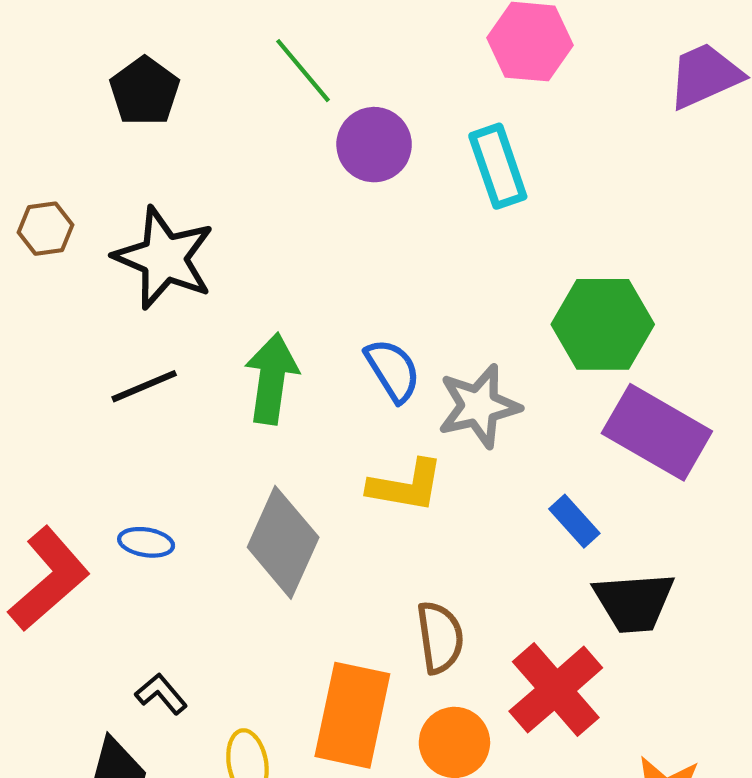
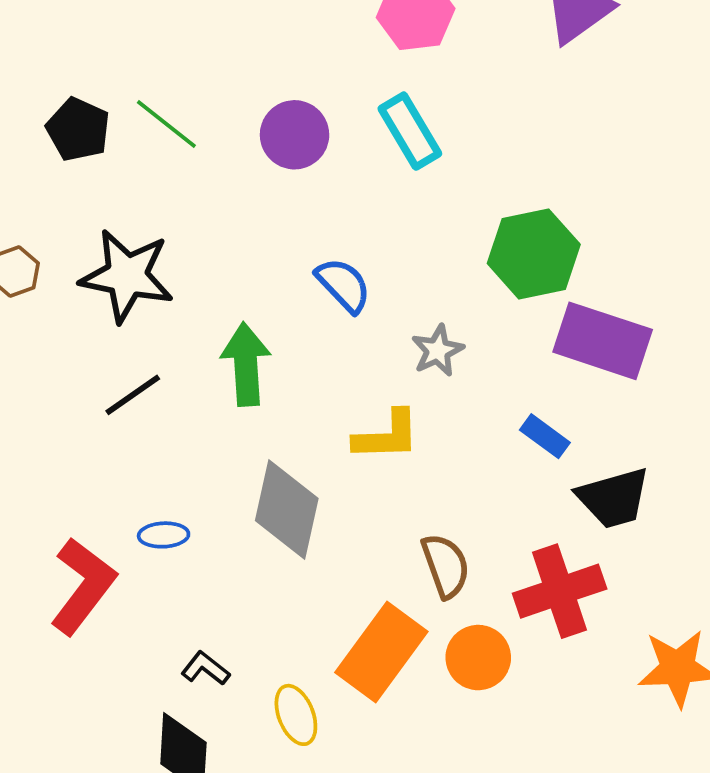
green line: (303, 71) -> (166, 124), moved
blue semicircle: (393, 370) -> (343, 285), moved
gray star: (479, 406) -> (438, 351), size x0.7
red cross: (556, 690) -> (560, 591), turned 34
orange rectangle: (352, 715) -> (381, 652), turned 36

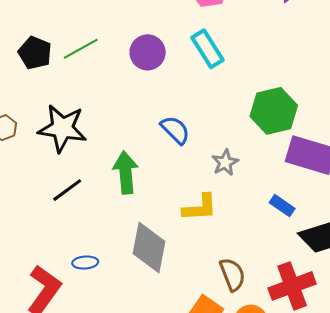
green line: (166, 124) -> (81, 49), turned -66

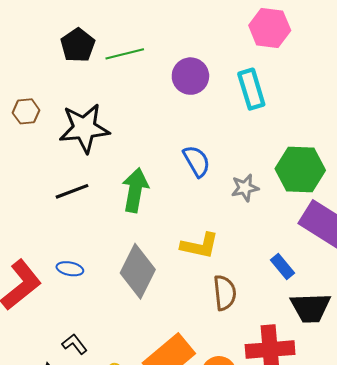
black star: (62, 128) -> (84, 128), turned -30
gray star: (225, 163) -> (245, 188), moved
brown semicircle: (232, 274) -> (225, 293), moved

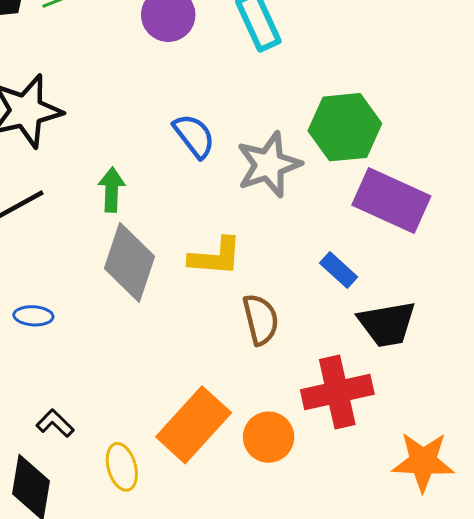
gray star: (245, 188) -> (269, 165), size x1.6
green arrow: (135, 190) -> (112, 190), size x0.7
gray diamond: (138, 271) -> (129, 262), moved

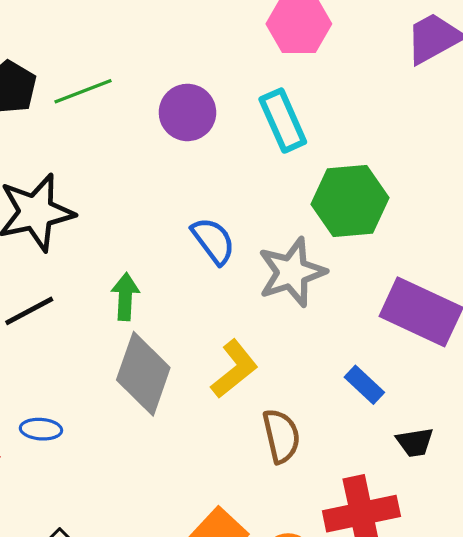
green hexagon: (345, 127) -> (350, 201), moved
yellow L-shape: (215, 257) -> (234, 369), turned -44
black trapezoid: (387, 324) -> (415, 442), size x0.6

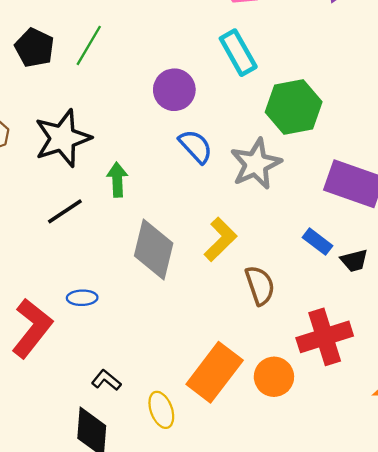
green line: (83, 91) -> (89, 45), turned -33
purple circle: (187, 112) -> (174, 90), moved
green arrow: (125, 297) -> (117, 180), moved
black trapezoid: (415, 442) -> (354, 261), moved

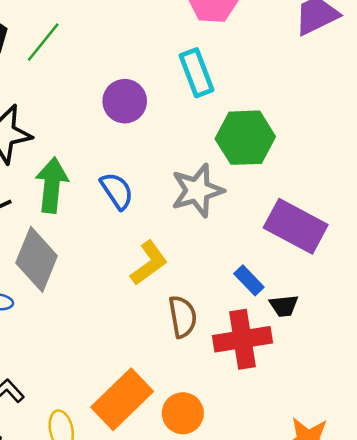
blue semicircle: (196, 146) -> (117, 191), moved
green arrow: (117, 180) -> (52, 185), size x1.5
gray diamond: (154, 250) -> (37, 259), moved
red cross: (325, 337) -> (243, 339), moved

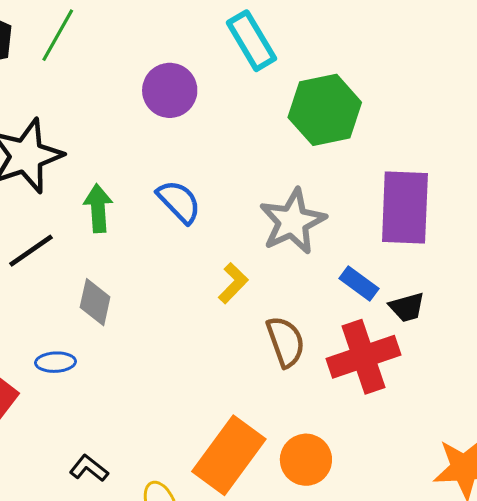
green arrow: (52, 185) -> (98, 208), size x0.7
gray star: (197, 190) -> (293, 221), moved
purple rectangle: (296, 226) -> (405, 208), turned 74
gray diamond: (37, 259) -> (95, 302), size x0.6
yellow L-shape: (149, 263) -> (233, 283), size x0.7

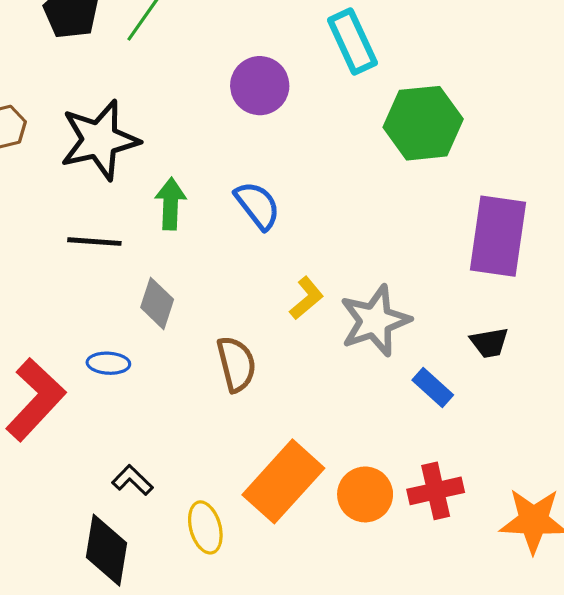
gray star: (293, 221) -> (375, 321), moved
black line: (31, 251) -> (94, 242), turned 33
blue rectangle: (359, 283) -> (433, 387), moved
brown semicircle: (286, 342) -> (236, 364), moved
red cross: (363, 357) -> (436, 491), moved, size x0.7

